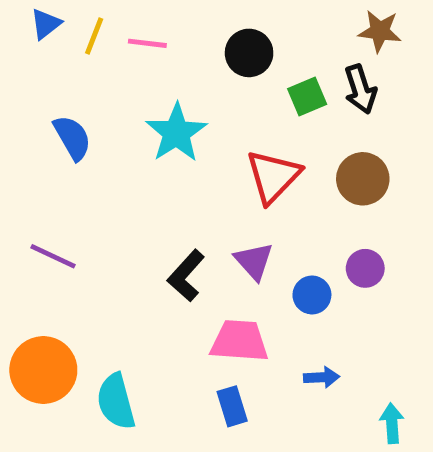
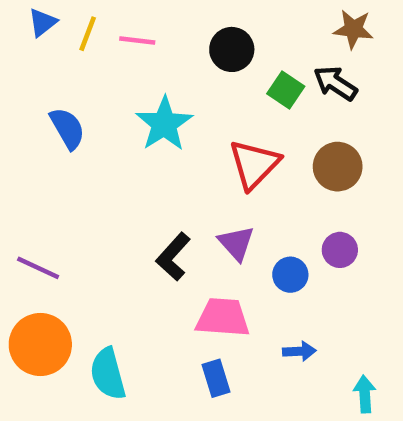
black arrow: (360, 89) -> (335, 83), turned 141
green square: (307, 97) -> (286, 90), turned -33
purple line: (53, 256) -> (38, 268), moved

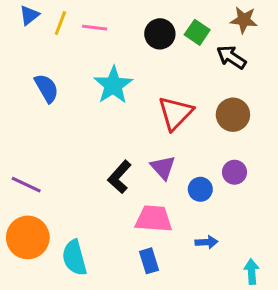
green square: (286, 90) -> (197, 32), moved

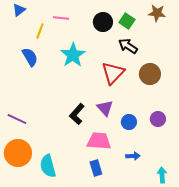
yellow line: (60, 23) -> (40, 31), moved
black arrow: (231, 57) -> (128, 46), moved
purple circle: (234, 172) -> (158, 119), moved

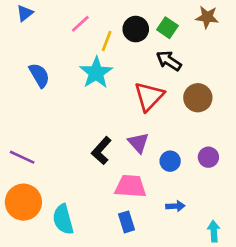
pink line: (61, 18) -> (80, 24), turned -49
yellow line: (40, 31) -> (107, 41), moved

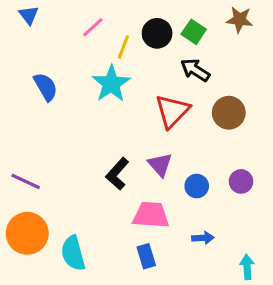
blue triangle: (25, 13) -> (29, 15), turned -30

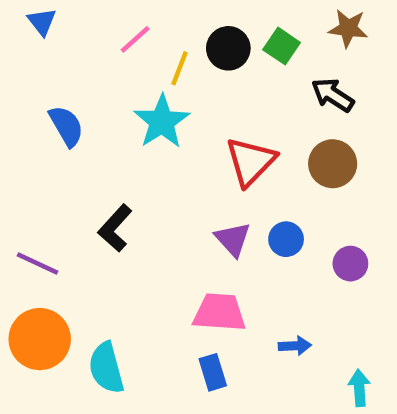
black arrow: (195, 70) -> (333, 95), moved
black L-shape: (117, 174) -> (115, 228), moved
blue circle: (197, 186) -> (286, 239), moved

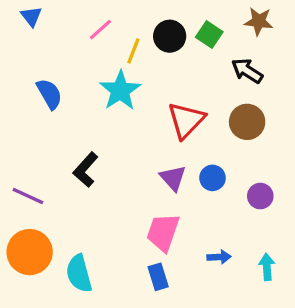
pink trapezoid: (219, 312) -> (163, 232), turned -75
cyan arrow: (359, 388) -> (267, 267), moved

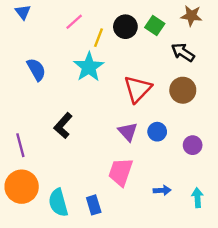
purple line: (28, 196) -> (20, 145), turned 50
blue rectangle: (158, 277) -> (94, 205), moved

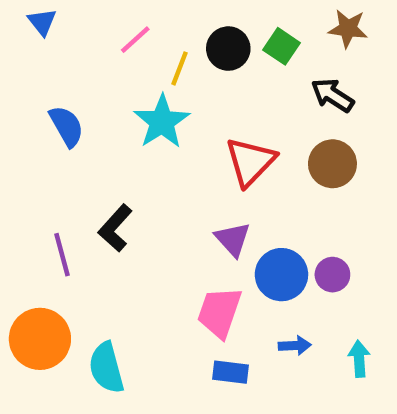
blue circle: (157, 132) -> (281, 275), moved, size x1.5
purple line: (20, 145) -> (62, 255), moved
purple circle: (193, 145) -> (332, 275), moved
blue rectangle: (94, 205) -> (231, 372), moved, turned -66

